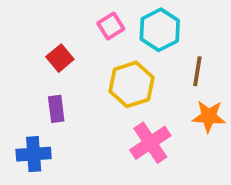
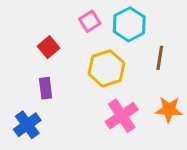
orange star: (209, 116) -> (169, 110), moved
blue cross: (34, 154) -> (27, 125), turned -32

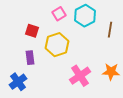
red square: (49, 47) -> (32, 31), turned -32
brown line: (160, 58) -> (110, 30), moved
yellow hexagon: (106, 68) -> (57, 45), moved

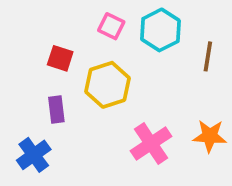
pink square: (59, 14) -> (111, 26), turned -32

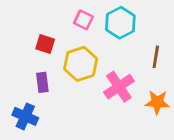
brown line: (208, 56) -> (156, 57), moved
pink cross: (151, 144) -> (119, 87), moved
blue cross: (34, 155) -> (25, 116), turned -30

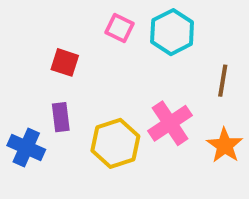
yellow hexagon: (81, 64) -> (115, 143), moved
orange star: (157, 102) -> (225, 145), turned 30
blue cross: (25, 116) -> (26, 147), moved

